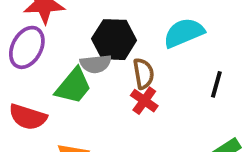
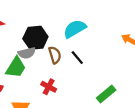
black line: (216, 84) -> (77, 58), moved, turned -48
red cross: (144, 101) -> (49, 87), moved

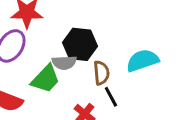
cyan semicircle: (75, 29) -> (143, 60), moved
black line: (77, 58) -> (111, 97), moved

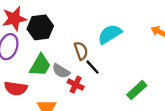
black hexagon: (80, 44) -> (40, 27), moved
gray semicircle: (64, 63) -> (61, 71), moved, turned 48

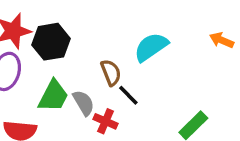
gray semicircle: (61, 71) -> (84, 103), turned -150

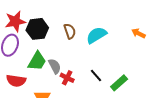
brown semicircle: (111, 73) -> (70, 31), moved
black line: (128, 95) -> (96, 75), moved

